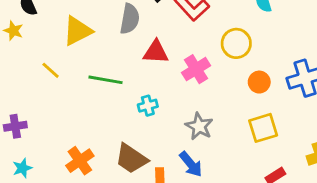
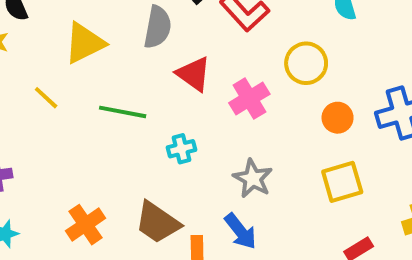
red triangle: (156, 52) -> (194, 74), turned 32

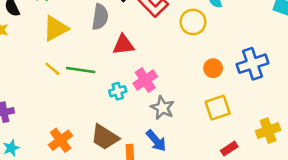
yellow circle: (306, 63) -> (193, 22), moved
red triangle: (194, 74) -> (123, 45), turned -40
yellow line: (46, 98) -> (52, 69), moved
pink cross: (249, 98) -> (145, 80), moved

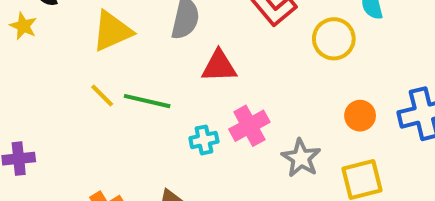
gray star: (162, 108) -> (301, 158), moved

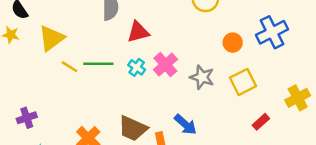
yellow triangle: (112, 31) -> (52, 38), moved
cyan cross: (204, 140) -> (137, 67), moved, turned -30

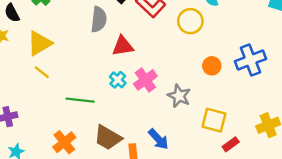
green line: (98, 64) -> (80, 100), moved
yellow line: (70, 67) -> (42, 72), moved
yellow square: (243, 82) -> (214, 120), moved, turned 35

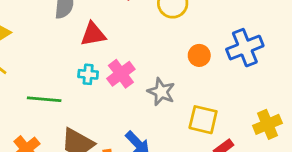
cyan cross: (118, 80) -> (88, 74), turned -35

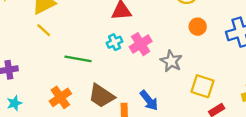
orange circle: (199, 55) -> (198, 27), moved
cyan cross: (88, 74) -> (115, 42), turned -35

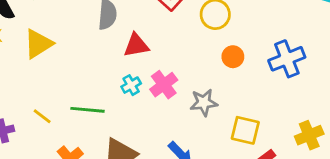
yellow line: (44, 30) -> (42, 116), moved
gray star: (171, 61) -> (204, 103), turned -30

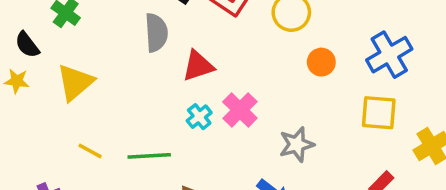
gray star: (204, 103) -> (297, 144), moved
yellow line: (42, 116) -> (90, 151), moved
yellow square: (245, 130) -> (379, 113), moved

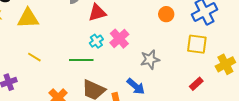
yellow triangle: (75, 82) -> (28, 18), turned 35
green line: (149, 156) -> (81, 60), moved

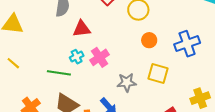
yellow square: (197, 44) -> (158, 74), moved

